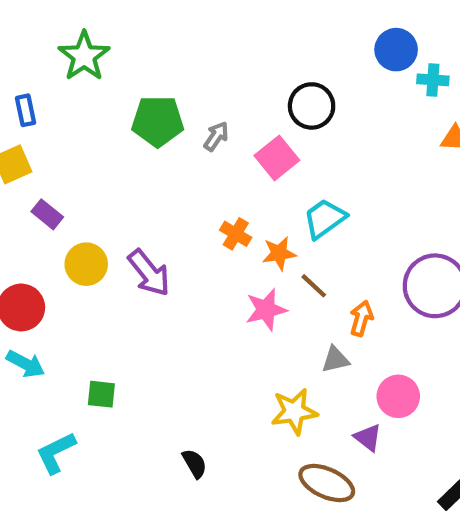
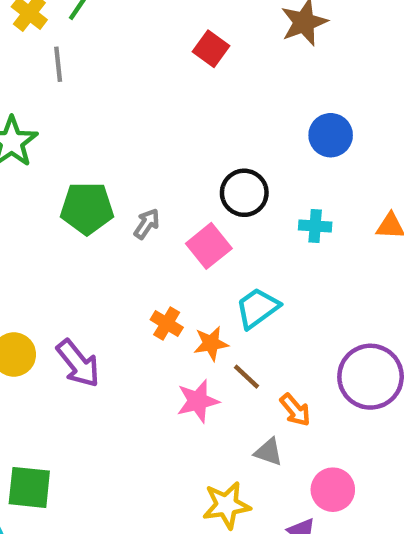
cyan cross: (433, 80) -> (315, 226), moved
orange arrow: (361, 318) -> (295, 410), turned 124
gray triangle: (335, 359) -> (269, 452), turned 32
green square: (101, 394) -> (29, 487), size x1.5

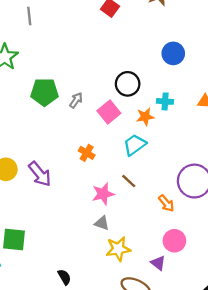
orange star: (211, 343) -> (145, 117), moved
orange arrow: (295, 410) -> (166, 203), moved
gray triangle: (269, 452) -> (102, 223), moved

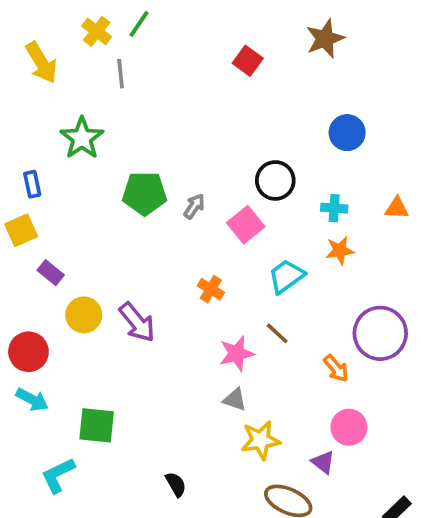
orange star: (145, 117) -> (340, 250), moved

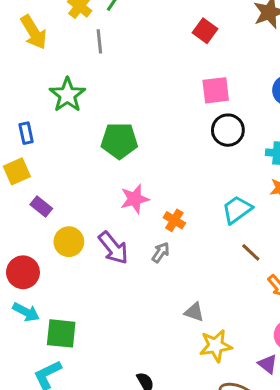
gray arrow: (194, 206) -> (161, 252), moved
pink square: (246, 225) -> (216, 90), moved, turned 32
brown line: (277, 333) -> (251, 252), moved
pink star: (237, 354) -> (135, 199), moved
green square: (97, 425) -> (61, 333), moved

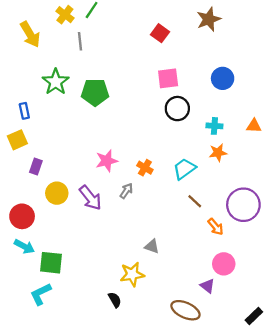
green pentagon: (119, 141) -> (95, 92), moved
purple rectangle: (41, 207) -> (36, 166), turned 70
orange cross: (174, 220) -> (145, 168), moved
gray arrow: (161, 252) -> (126, 191), moved
yellow star: (216, 346) -> (132, 274), moved

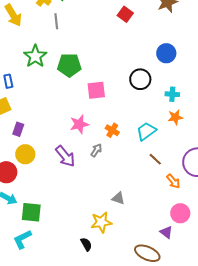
pink square: (168, 78) -> (96, 90), moved
blue circle: (223, 78) -> (166, 53), moved
yellow circle: (57, 193) -> (25, 154), moved

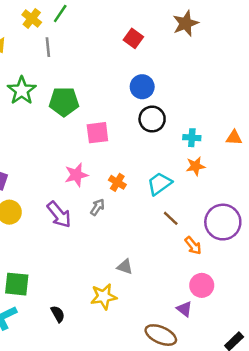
blue circle: (166, 53) -> (142, 87), moved
black semicircle: (86, 244) -> (58, 314), moved

